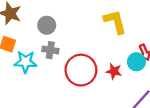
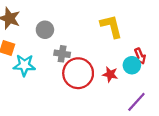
gray cross: (50, 50) -> (62, 54), moved

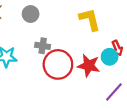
gray circle: (45, 30) -> (31, 14), moved
red star: (110, 74) -> (89, 66), size x1.5

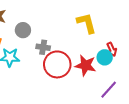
gray circle: (31, 14) -> (23, 30), moved

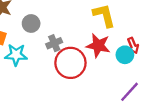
gray cross: (43, 47) -> (54, 43), turned -32
red star: (85, 65) -> (98, 46), moved

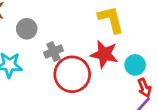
red arrow: (133, 46) -> (144, 88), moved

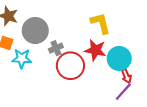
gray circle: (27, 29) -> (35, 30), size x1.6
cyan circle: (135, 65) -> (119, 58), size x1.5

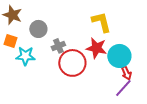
gray circle: (35, 30) -> (38, 29), size x0.7

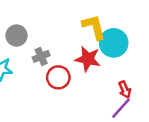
cyan circle: (119, 56) -> (114, 43), moved
red circle: (72, 63) -> (58, 77), size x0.7

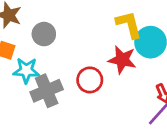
gray cross: (41, 56) -> (47, 91), moved, size x1.6

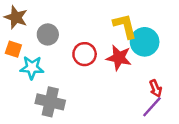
red circle: (90, 80) -> (85, 54), moved
gray cross: (47, 91) -> (50, 102), moved, turned 36

